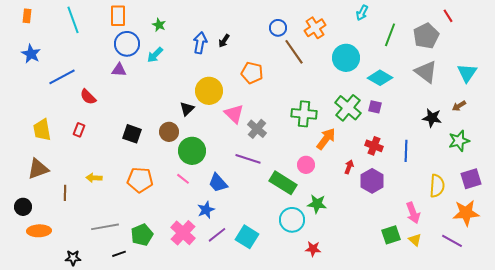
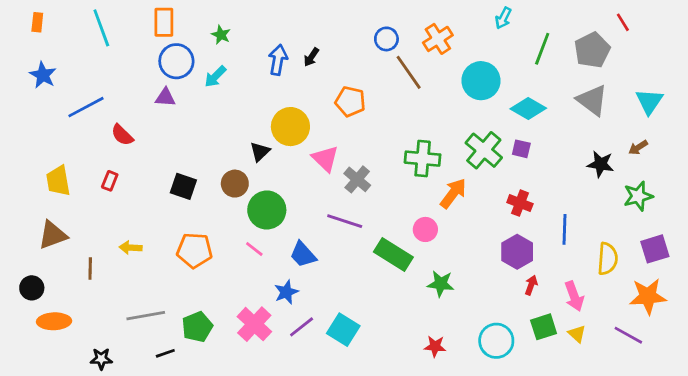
blue line: (406, 151) -> (564, 229), moved
red arrow: (349, 167) -> (531, 285), moved
cyan circle: (292, 220) -> (496, 341), moved

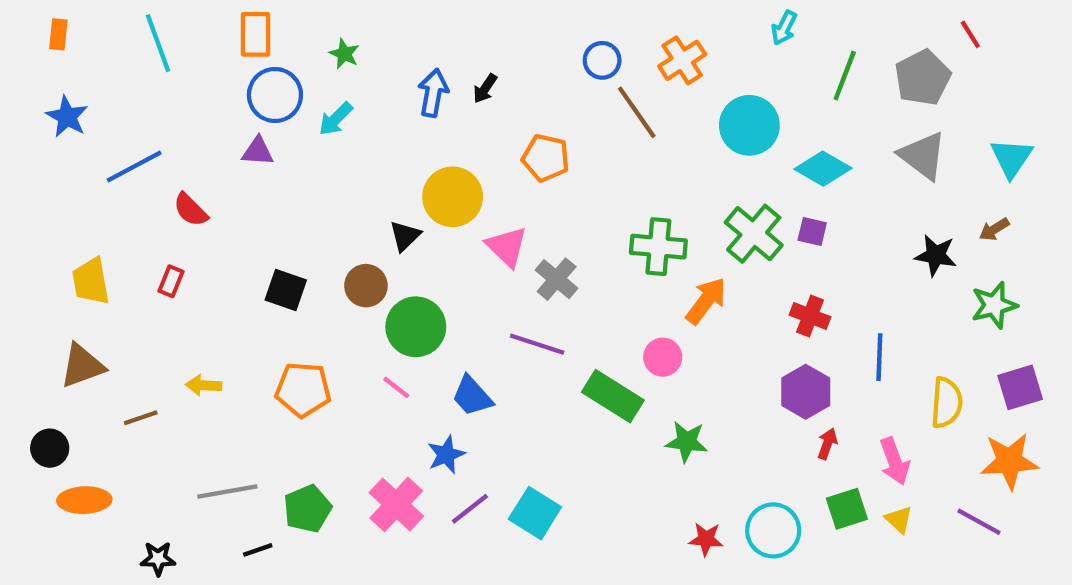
brown line: (90, 268) -> (141, 418), turned 70
red star: (435, 346) -> (706, 539), moved

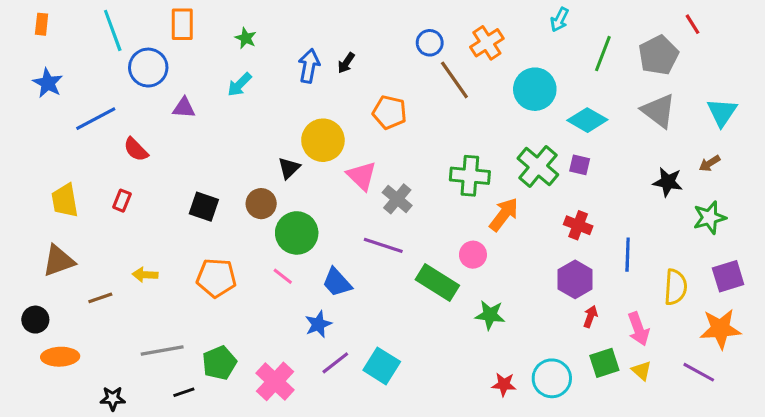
blue circle: (275, 95) -> (148, 68), moved
pink cross: (396, 504) -> (275, 381), moved

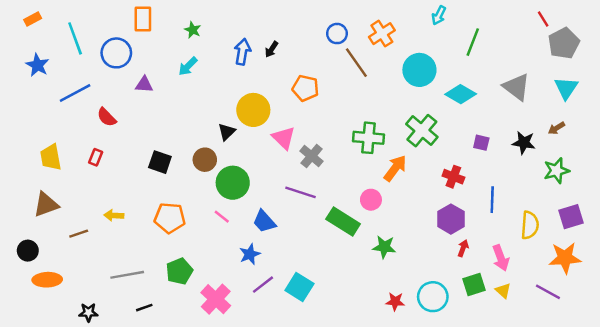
orange rectangle: (42, 24) -> (33, 19), turned 56
cyan line: (113, 30) -> (75, 38), moved
gray pentagon: (659, 55) -> (564, 43), moved
purple square: (580, 165) -> (481, 143), moved
green pentagon: (219, 363) -> (179, 271), moved

